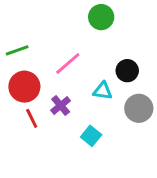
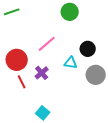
green line: (17, 50) -> (12, 12), moved
cyan square: (91, 136) -> (43, 113), moved

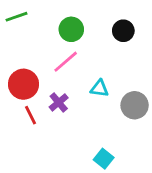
green circle: (70, 12) -> (71, 29), moved
black circle: (88, 49) -> (123, 31), moved
cyan square: (43, 113) -> (104, 159), moved

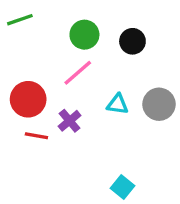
black circle: (123, 31) -> (132, 41), moved
gray circle: (135, 105) -> (159, 104), moved
red line: (31, 115) -> (36, 136), turned -54

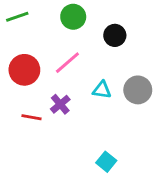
green circle: (84, 35) -> (73, 17), moved
red circle: (28, 99) -> (24, 70), moved

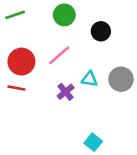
purple cross: (60, 104) -> (66, 92), moved
red line: (32, 117) -> (16, 88), moved

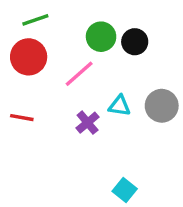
green line: (15, 15) -> (35, 20), moved
green circle: (64, 15) -> (101, 37), moved
red circle: (21, 62) -> (29, 57), moved

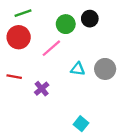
black circle: (135, 42) -> (90, 19), moved
purple cross: (88, 123) -> (42, 89), moved

